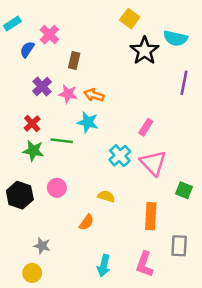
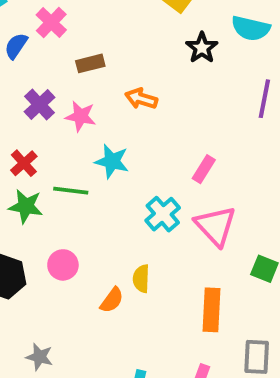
black star: (145, 51) -> (202, 48), size x0.7
brown rectangle: (74, 61) -> (90, 63), turned 63
orange arrow: (94, 95) -> (141, 99), moved
yellow semicircle: (106, 196) -> (141, 279), turned -105
orange semicircle: (86, 222) -> (112, 300), moved

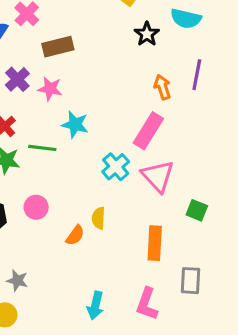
brown rectangle: (90, 63) -> (58, 47), size x1.4
orange arrow: (141, 99) -> (162, 87), moved, turned 55
pink rectangle: (204, 169) -> (148, 131), size x1.6

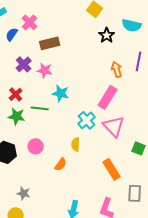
yellow semicircle: (98, 218) -> (76, 144), moved
orange rectangle: (155, 243) -> (112, 169), turned -35

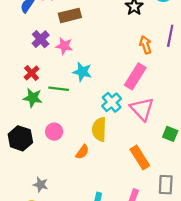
yellow semicircle: (76, 144) -> (99, 129), size x1.5

